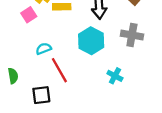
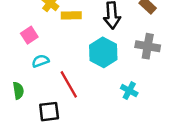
pink square: (29, 15) -> (29, 35), moved
cyan semicircle: (44, 49) -> (40, 61), moved

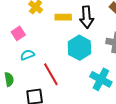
yellow rectangle: (71, 15) -> (63, 17), moved
cyan cross: (129, 91) -> (101, 79), size x1.5

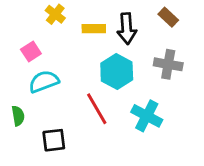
cyan semicircle: (27, 55) -> (44, 82), size x1.5
red line: (51, 74) -> (97, 109), moved

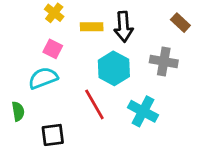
brown rectangle: (168, 17) -> (180, 23), moved
pink square: (31, 51) -> (53, 49), moved, turned -30

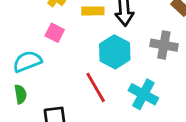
cyan semicircle: (43, 78) -> (27, 61), moved

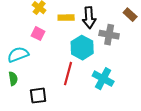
gray cross: (164, 45) -> (109, 35), moved
red line: (96, 87) -> (68, 74), turned 45

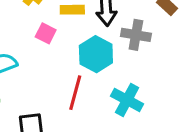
pink square: (38, 34) -> (46, 33), moved

